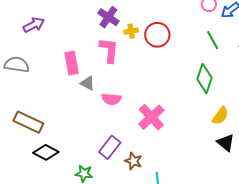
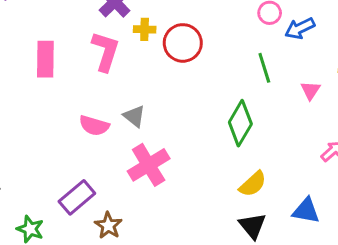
gray triangle: (88, 83) -> (134, 116), moved

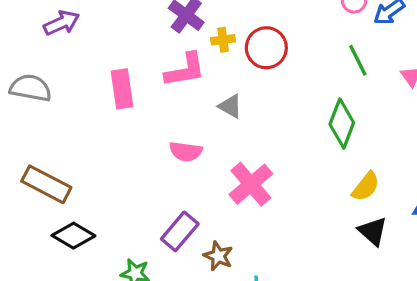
pink L-shape: (105, 51) -> (185, 70), turned 72
gray triangle: (134, 116) -> (230, 106), moved

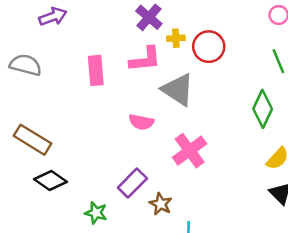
gray triangle: (230, 106) -> (178, 90), size x1.8

